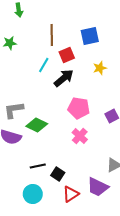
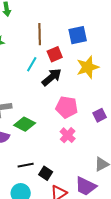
yellow star: (100, 68) -> (88, 67), size x1.6

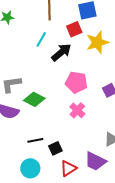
red square: (55, 54) -> (74, 29), moved
black square: (46, 173) -> (55, 148), turned 32

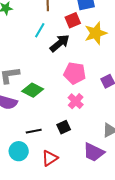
black square: (55, 148) -> (64, 127), moved
cyan circle: (30, 168) -> (19, 151), moved
red triangle: (68, 168) -> (50, 158), moved

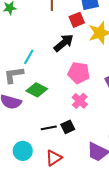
cyan line: (40, 30) -> (29, 57), moved
black line: (34, 131) -> (49, 128), moved

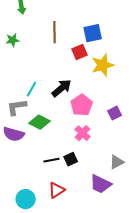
black arrow: (64, 43) -> (62, 88), moved
pink pentagon: (79, 73) -> (82, 105), turned 30
cyan circle: (23, 151) -> (26, 199), moved

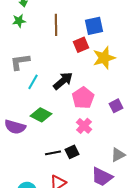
green star: (13, 40) -> (19, 21), moved
gray L-shape: (17, 107) -> (20, 62), moved

